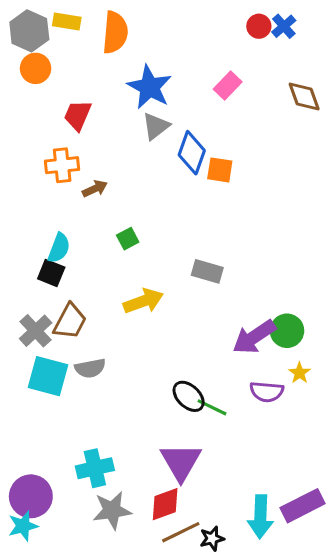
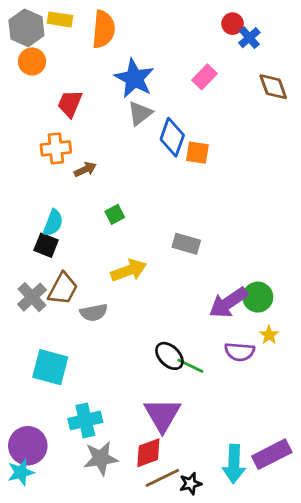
blue cross: (284, 26) -> (249, 38), moved
gray semicircle: (90, 368) -> (94, 313), moved
cyan square: (48, 376) -> (50, 367), moved

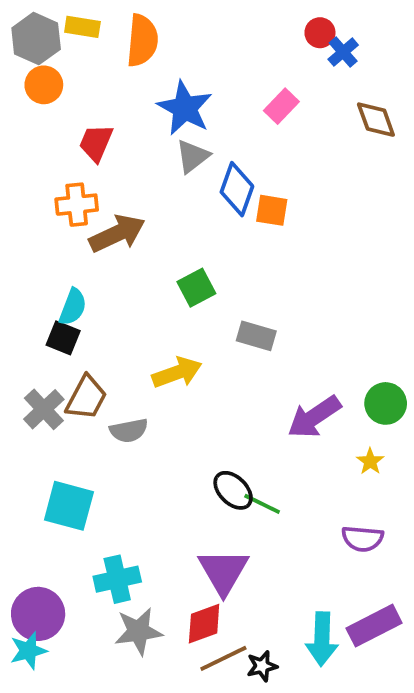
brown arrow: (85, 169) -> (117, 234), size x1.8
green square: (115, 214) -> (196, 288), moved, size x1.4
green circle: (258, 297) -> (386, 403), moved
purple semicircle: (240, 352) -> (362, 539), moved

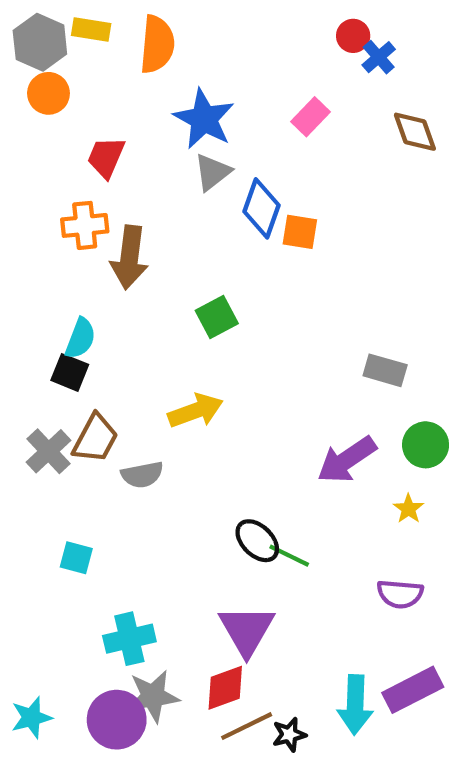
brown arrow: (117, 234) -> (129, 257), turned 122
gray rectangle: (256, 336) -> (385, 370), moved
cyan square: (69, 506) -> (76, 558), size x0.6
purple circle: (38, 614) -> (117, 720), moved

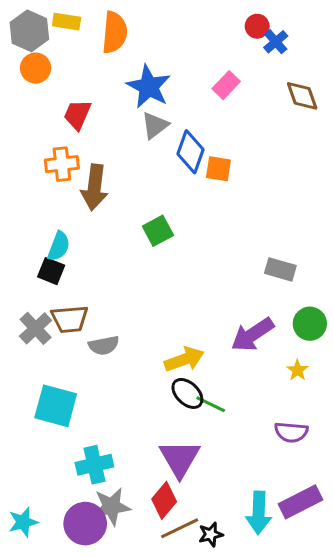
yellow arrow: (195, 411) -> (184, 359), moved
brown trapezoid: (95, 438) -> (70, 319), turned 57
cyan square: (76, 558) -> (56, 406), size x1.8
red diamond: (225, 688) -> (164, 500), turned -30

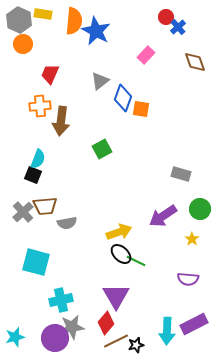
blue star: (149, 87) -> (96, 31), moved

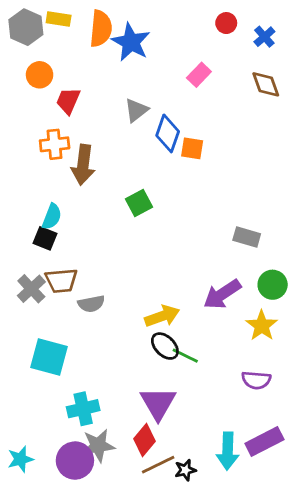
blue cross: (178, 27) -> (264, 37), moved
orange circle: (23, 44) -> (40, 75), moved
yellow star: (192, 239) -> (262, 326), size x1.6

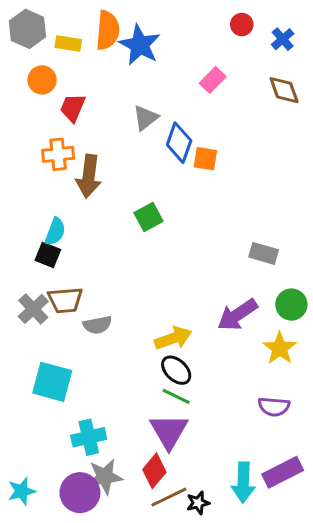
yellow rectangle: (59, 19) -> (68, 43), moved
green line: (185, 356) -> (176, 396), moved

